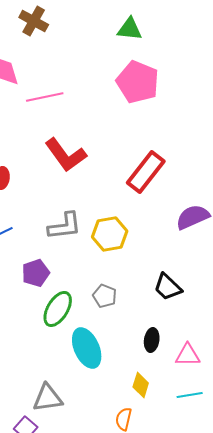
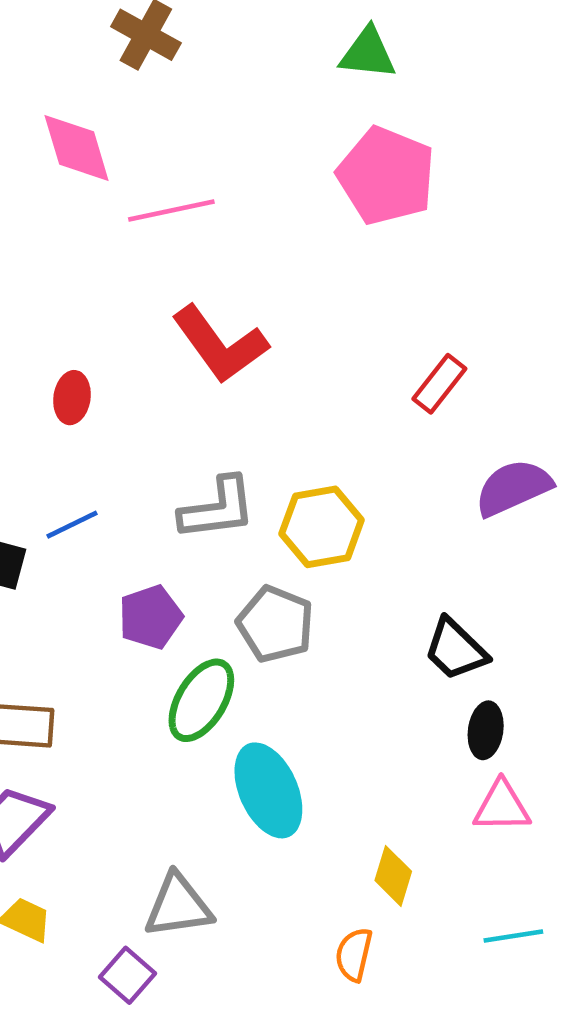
red rectangle: (146, 172) -> (439, 384), moved, size x0.6
gray pentagon: (105, 296) -> (275, 624), moved, size x1.4
black ellipse: (152, 340) -> (486, 730), moved
cyan line: (190, 395) -> (513, 936), moved

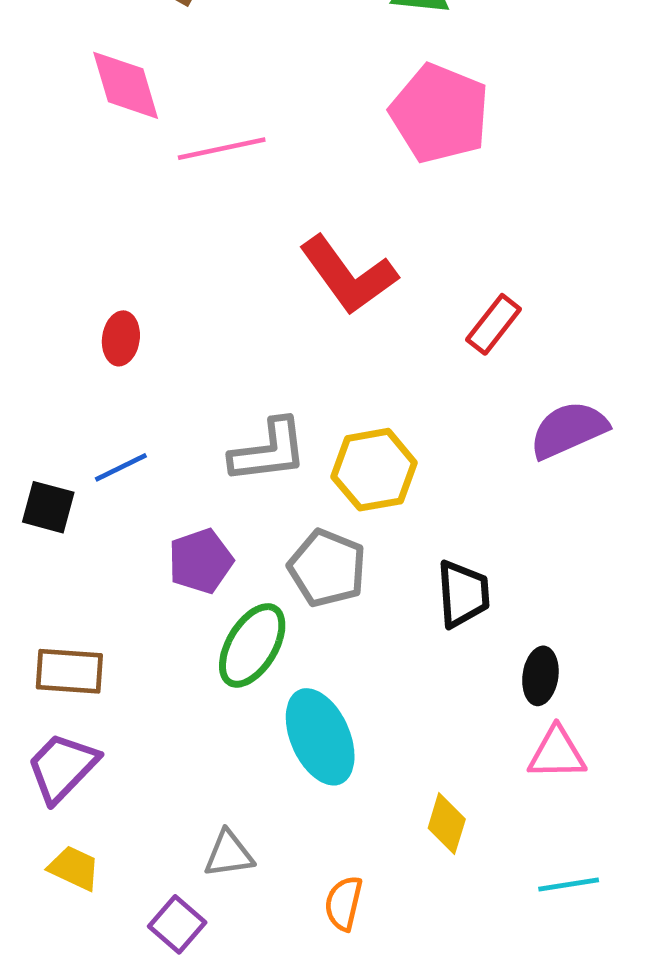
red L-shape: (220, 344) -> (348, 275), moved
black trapezoid: (456, 649) -> (463, 594), moved, turned -138
gray triangle: (178, 906) -> (229, 854), size x0.7
orange semicircle: (354, 954) -> (344, 903), moved

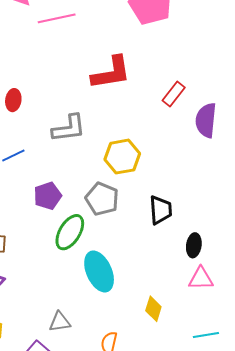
red L-shape: (348, 275) -> (111, 73), turned -63
purple semicircle: (569, 430) -> (206, 120), moved, turned -60
gray L-shape: (269, 451) -> (69, 128), moved

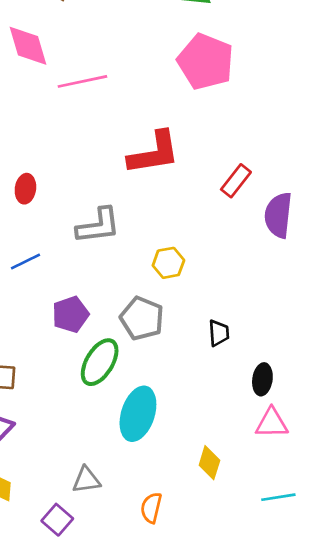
yellow hexagon: (122, 157) -> (168, 263), size x0.7
black trapezoid: (161, 210) -> (219, 333), size x0.7
cyan ellipse: (99, 271) -> (138, 414), turned 42

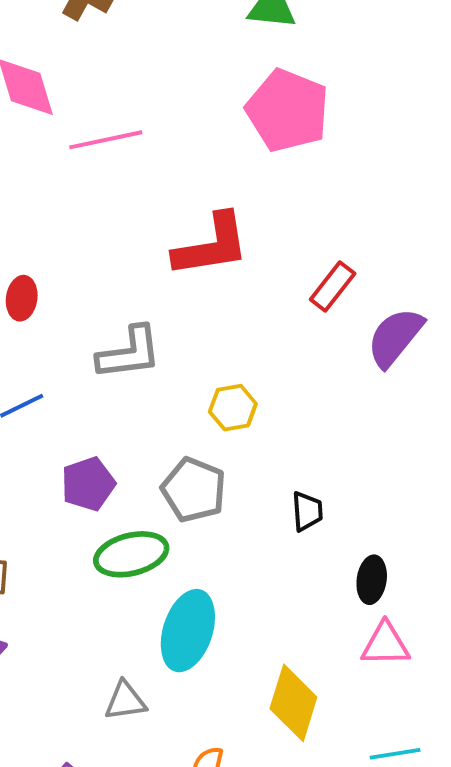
purple semicircle: (278, 215) -> (395, 337), turned 33
green ellipse: (100, 362) -> (131, 554), turned 45
yellow diamond: (209, 463) -> (293, 703), size x1.5
gray triangle: (86, 480) -> (125, 701), moved

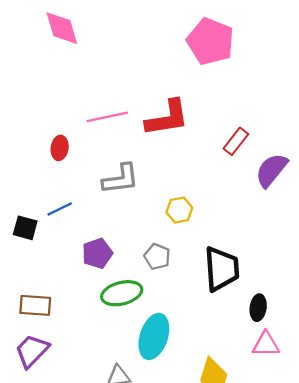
pink line: (106, 140) -> (107, 117), moved
gray pentagon: (194, 490) -> (157, 257), size x0.7
black trapezoid: (307, 511) -> (222, 269), size x2.0

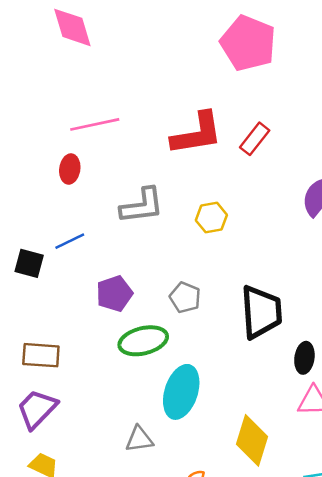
pink line: (107, 117) -> (95, 124), moved
red rectangle: (236, 141) -> (255, 139), moved
yellow hexagon: (179, 210) -> (211, 218), moved

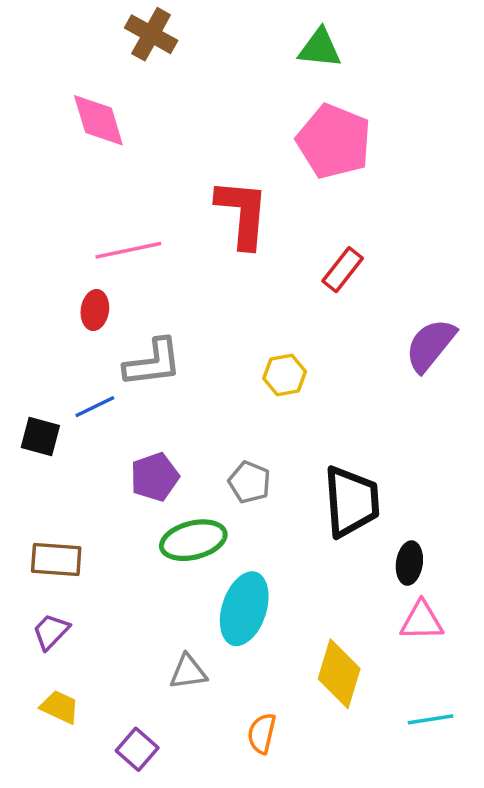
red L-shape: (197, 134) -> (242, 213), moved, turned -76
gray L-shape: (142, 206) -> (153, 363), moved
purple trapezoid: (37, 409) -> (51, 632), size x0.7

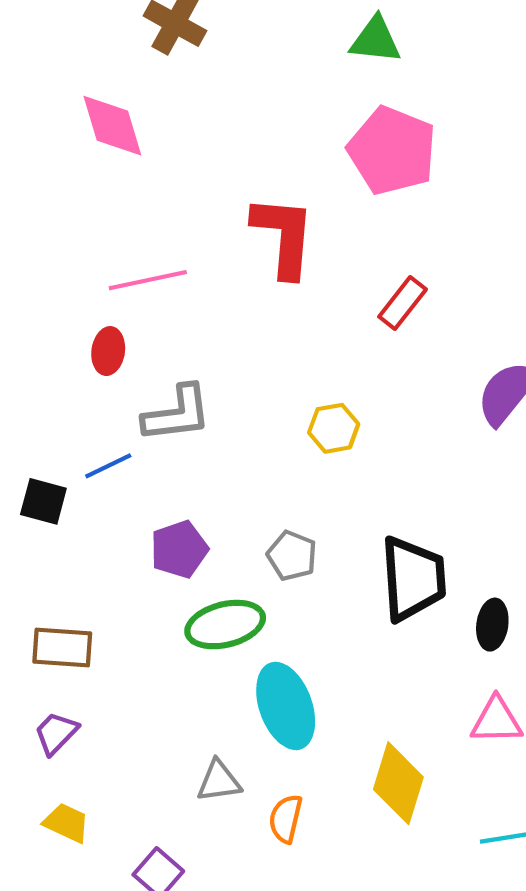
black ellipse: (409, 563) -> (492, 625), moved
cyan ellipse: (244, 609) -> (286, 706), turned -38
orange semicircle: (262, 733) -> (286, 819), moved

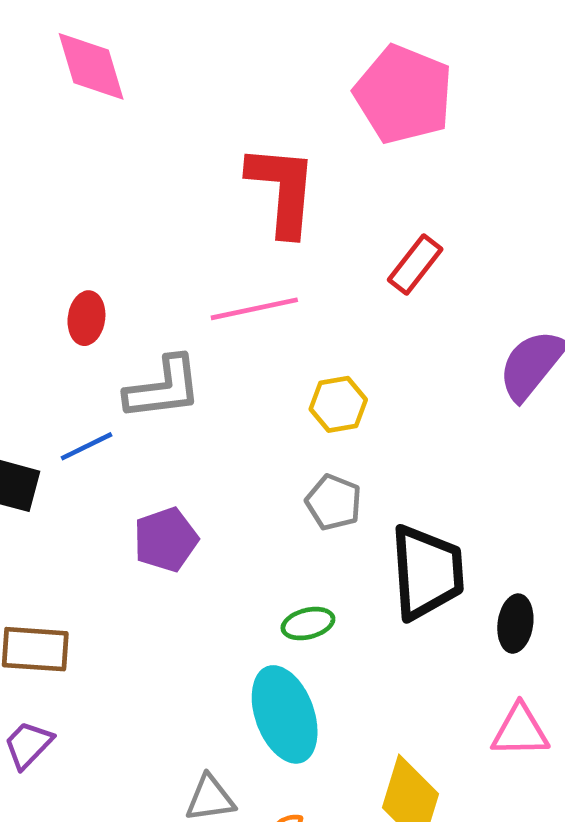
pink line: (148, 280) -> (254, 309), moved
gray pentagon: (292, 556) -> (334, 502), moved
green ellipse: (225, 625) -> (308, 624), moved, size x0.6

